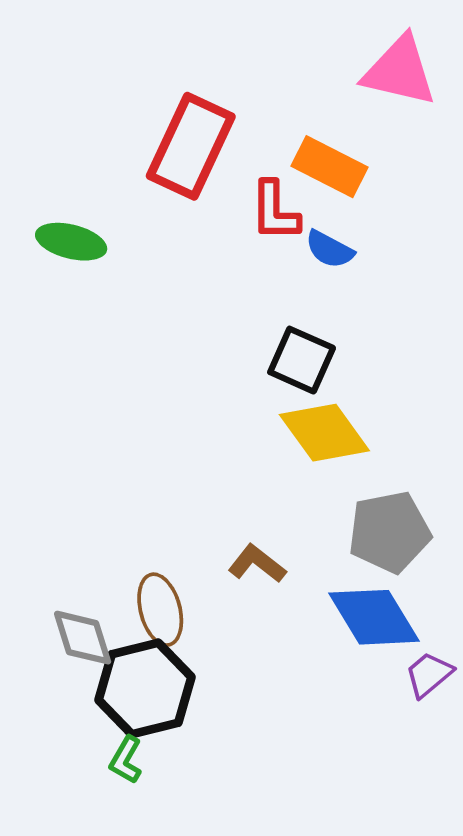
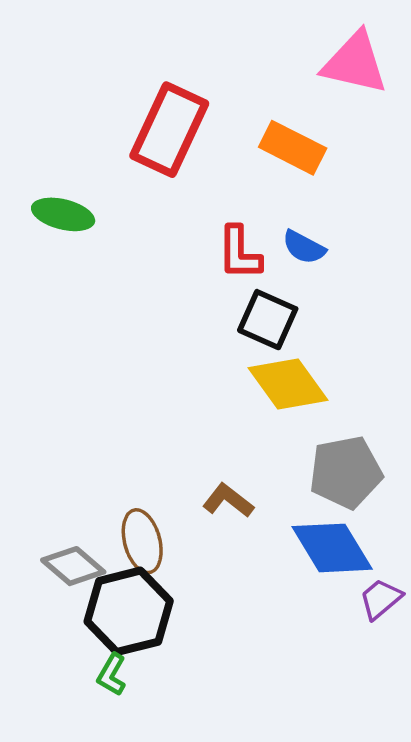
red L-shape: (275, 211) -> (239, 253), moved
blue semicircle: (330, 249) -> (304, 247), moved
gray diamond: (83, 638) -> (73, 566), turned -32

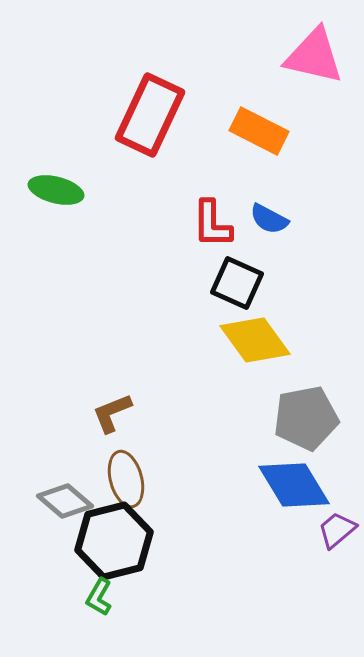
brown L-shape: (228, 500) -> (112, 413), moved, turned -60

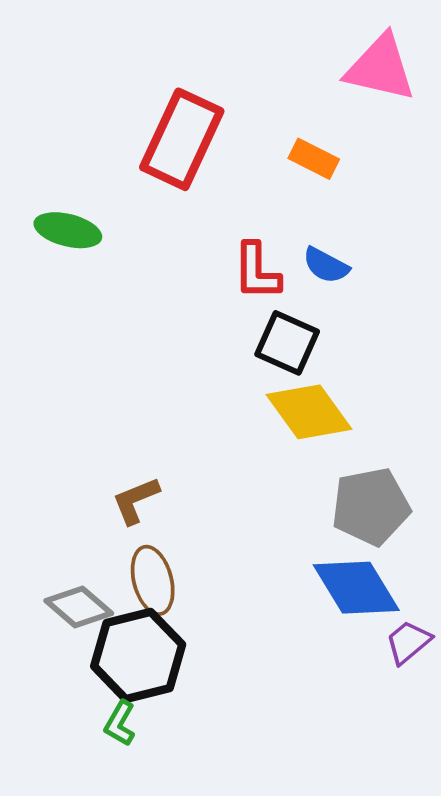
orange rectangle: (259, 131) -> (314, 159), size x0.7

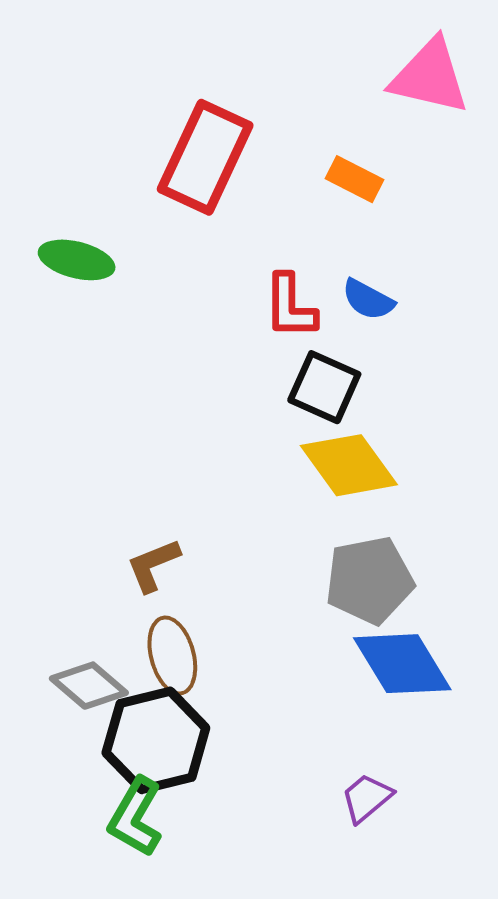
gray pentagon: (371, 506) -> (369, 580), moved
purple trapezoid: (408, 642) -> (367, 798), moved
green L-shape: (120, 723) -> (135, 817), size x1.5

